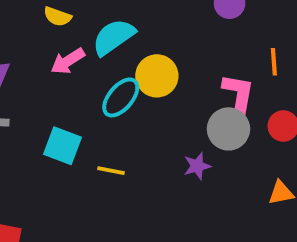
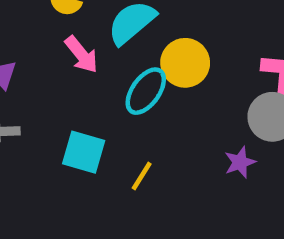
pink arrow: (68, 61) -> (81, 54), turned -92
yellow line: (111, 171) -> (142, 176), turned -64

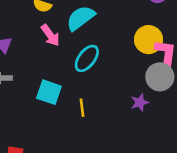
yellow circle: (185, 63) -> (149, 40), moved
yellow line: (142, 176) -> (82, 108), turned -42

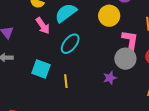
yellow circle: (149, 40) -> (109, 16), moved

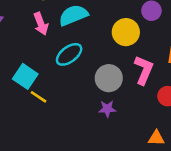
gray circle: (125, 59) -> (109, 78), moved
yellow line: (66, 81) -> (38, 97), moved, turned -64

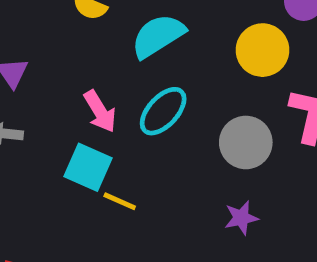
pink arrow: (41, 24) -> (100, 111), moved
purple star: (107, 109) -> (241, 218), moved

